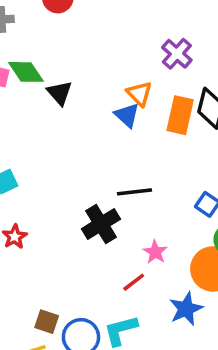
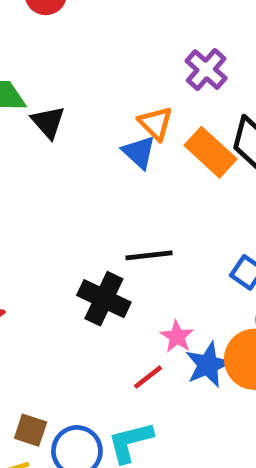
orange rectangle: (180, 115) -> (210, 152), turned -60
black cross: (101, 224) -> (104, 299), turned -33
blue star: (186, 309) -> (208, 365), moved

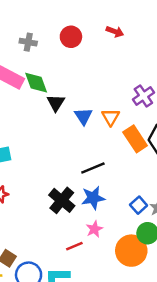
blue triangle: (139, 152) -> (83, 116), moved
black line: (149, 255) -> (93, 168), moved, turned -30
blue star: (208, 365) -> (93, 198), moved

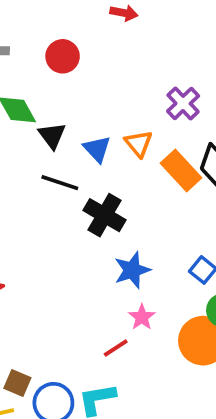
red circle: (71, 37) -> (63, 56), moved
black line: (93, 168) -> (60, 183), moved, turned 50
black cross: (62, 200) -> (105, 215), moved

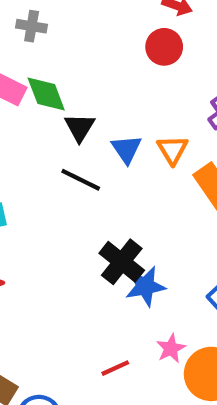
red circle: (63, 56) -> (164, 47), moved
black cross: (105, 215) -> (122, 262), moved
pink star: (142, 317) -> (171, 348), moved

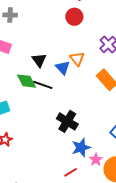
green diamond: (46, 94) -> (27, 81), moved
orange triangle: (172, 150) -> (77, 59), moved
blue star: (145, 286) -> (81, 148), moved

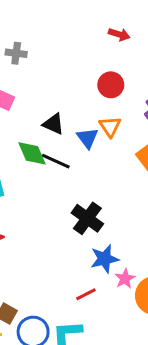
red circle: (74, 17) -> (111, 85), moved
black triangle: (39, 60) -> (53, 124), turned -35

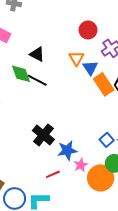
red circle: (111, 85) -> (88, 30), moved
blue triangle: (87, 138) -> (90, 68), moved
black cross: (87, 218) -> (43, 135), moved

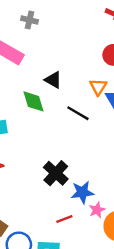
black line: (37, 80) -> (78, 113), moved

